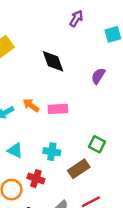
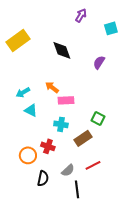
orange arrow: (31, 105) -> (52, 87), moved
pink rectangle: (58, 109) -> (66, 100), moved
cyan triangle: (15, 150) -> (31, 110), moved

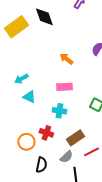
black diamond: (62, 50) -> (44, 17), moved
orange arrow: (52, 87) -> (66, 59), moved
brown rectangle: (83, 138) -> (75, 138), moved

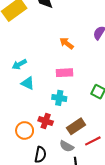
gray semicircle: (66, 157) -> (67, 146), turned 72

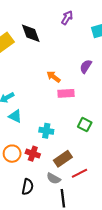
pink rectangle: (65, 73) -> (66, 93), moved
orange circle: (25, 130) -> (12, 154), moved

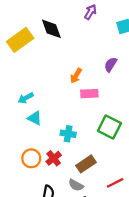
orange arrow: (54, 77) -> (76, 76), turned -96
green square: (85, 125) -> (109, 127), size x1.5
red cross: (33, 154) -> (54, 158), turned 32
red line: (79, 173) -> (115, 183), moved

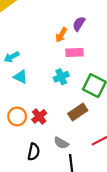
purple semicircle: (111, 65) -> (79, 24), moved
cyan cross: (68, 134) -> (61, 77), moved, turned -32
brown rectangle: (86, 164) -> (78, 112), moved

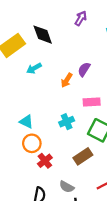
pink rectangle: (74, 52) -> (92, 102), moved
cyan arrow: (12, 57) -> (34, 68), moved
orange circle: (17, 116) -> (32, 143), moved

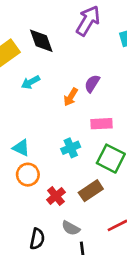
purple arrow: (81, 18) -> (88, 21), size x1.6
red cross: (45, 161) -> (56, 196), moved

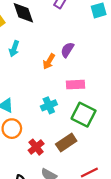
cyan arrow: (31, 82) -> (14, 49), turned -42

